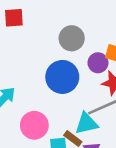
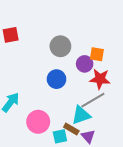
blue circle: (62, 77) -> (57, 79), size x0.7

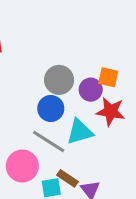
gray circle: (60, 46) -> (59, 80), moved
gray line: (93, 100) -> (49, 141), moved, turned 60
cyan triangle: (81, 115) -> (80, 132), moved

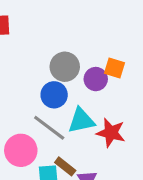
red star: (111, 112) -> (111, 133), moved

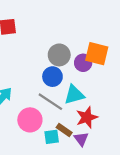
orange square: (114, 68) -> (97, 54), size x1.5
red star: (111, 133) -> (87, 117), moved, turned -30

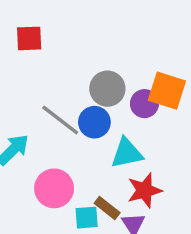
gray line: (50, 102) -> (60, 120), moved

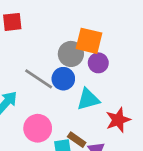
orange square: (167, 91) -> (89, 41), moved
red star: (144, 190) -> (118, 120), moved

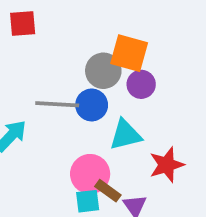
gray line: (39, 79) -> (57, 104), turned -32
pink circle: (38, 128) -> (90, 174), moved

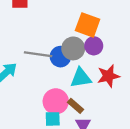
gray circle: (103, 71) -> (73, 48), moved
red star: (167, 165) -> (108, 76), moved
brown rectangle: (108, 191) -> (76, 106), moved

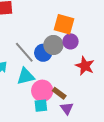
gray line: (38, 54) -> (24, 52), turned 45
red star: (108, 76) -> (85, 66), turned -30
cyan triangle: (81, 78) -> (26, 76), moved

